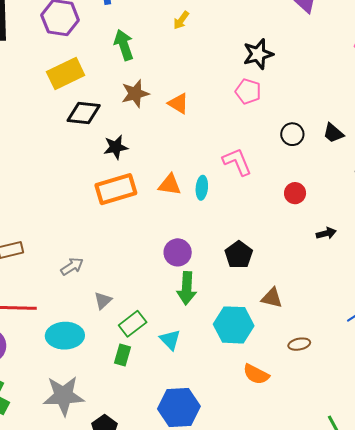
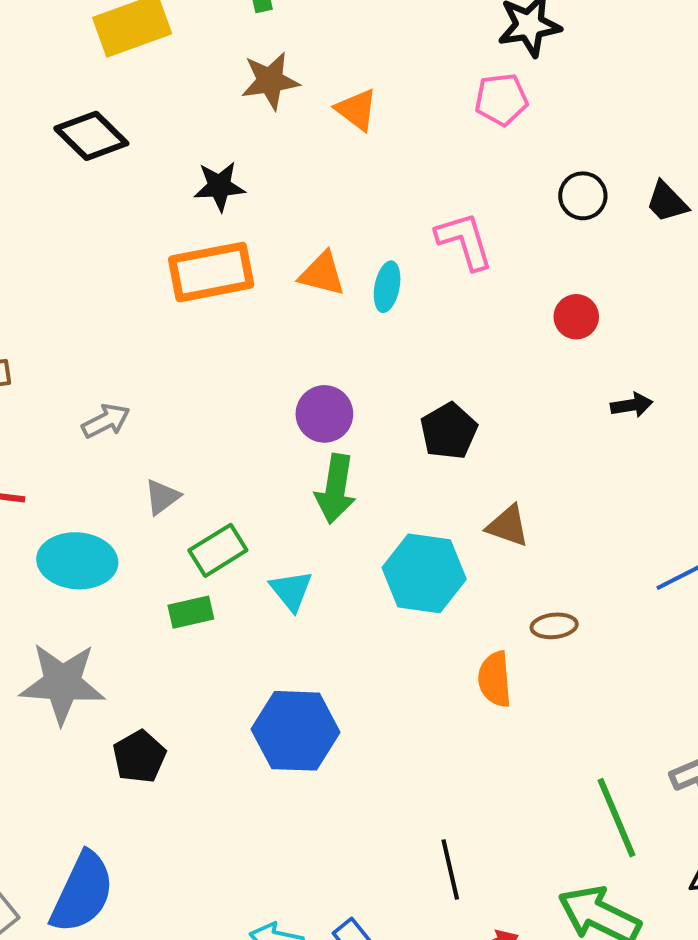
pink pentagon: (248, 91) -> (501, 99), turned -30
black diamond: (84, 113) -> (91, 136), moved, turned 32
green rectangle: (122, 355) -> (191, 612), turned 55
orange semicircle: (256, 374) -> (495, 679), moved, turned 52

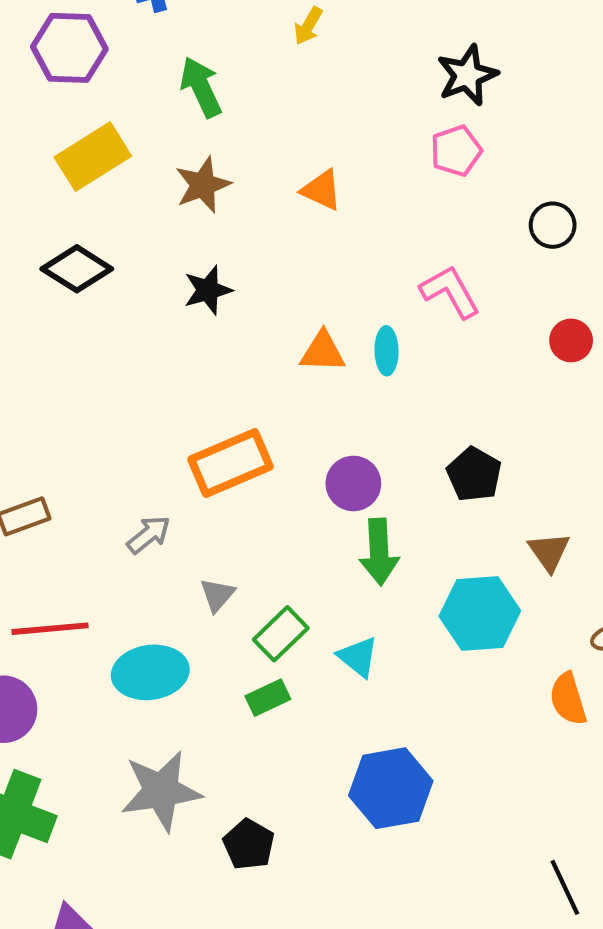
brown star: (270, 81) -> (203, 185), moved
orange rectangle: (211, 272) -> (230, 463), moved
brown triangle: (508, 526) -> (549, 552), turned 48

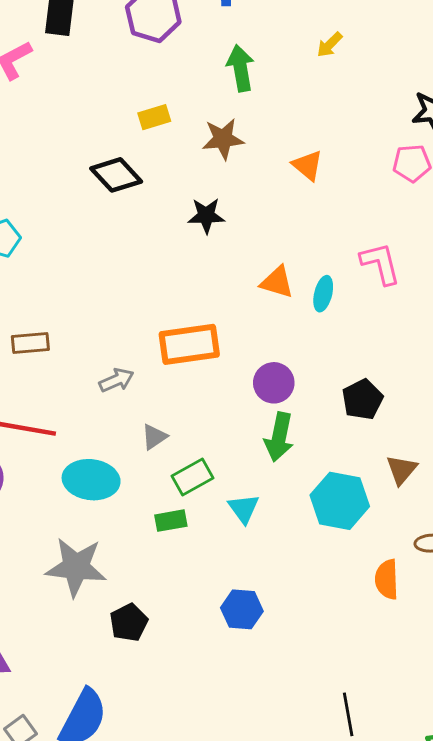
yellow rectangle: (93, 157) -> (154, 117), moved, size x0.6
blue hexagon: (391, 788) -> (242, 609), size x0.7

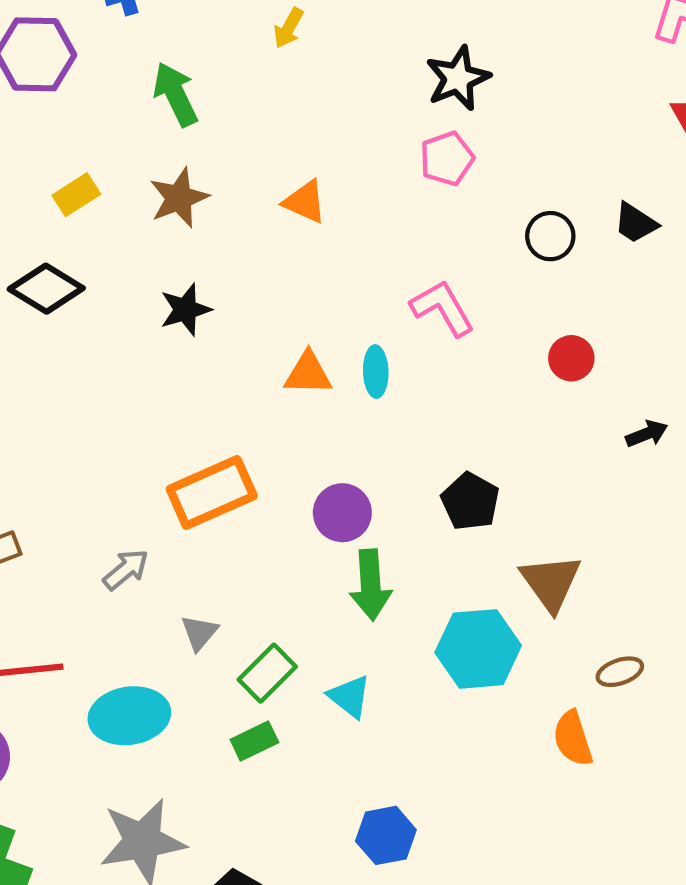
brown triangle: (402, 470) -> (551, 582), size x1.4

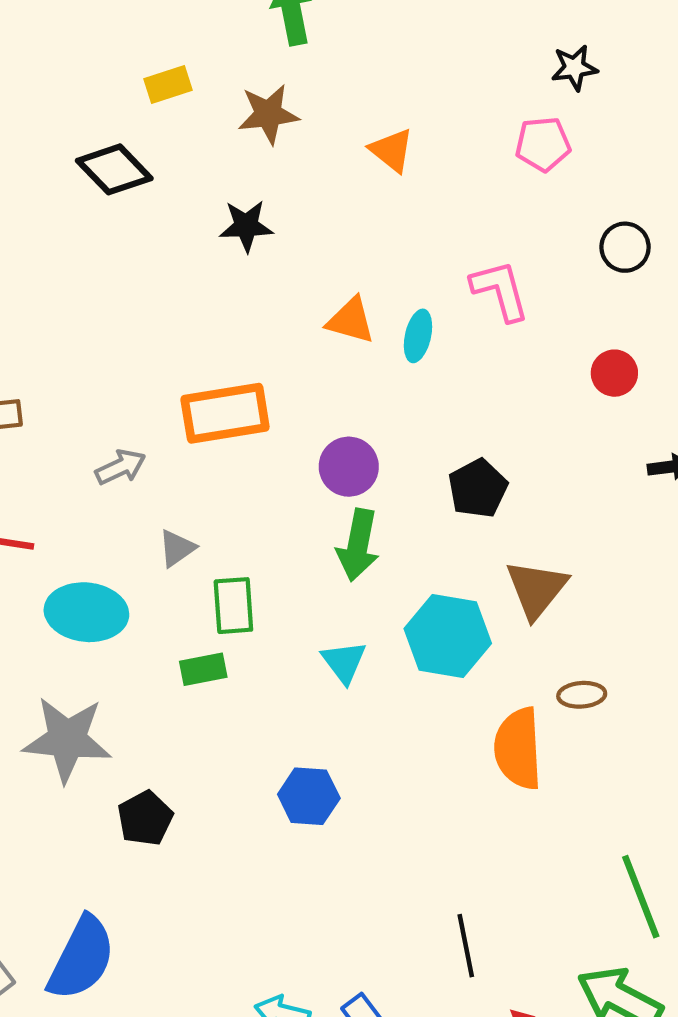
black star: (458, 78) -> (574, 68), size x0.7
green rectangle: (267, 673) -> (233, 606), turned -64
cyan triangle: (350, 697) -> (344, 662), moved
orange semicircle: (573, 738) -> (518, 749), size x1.4

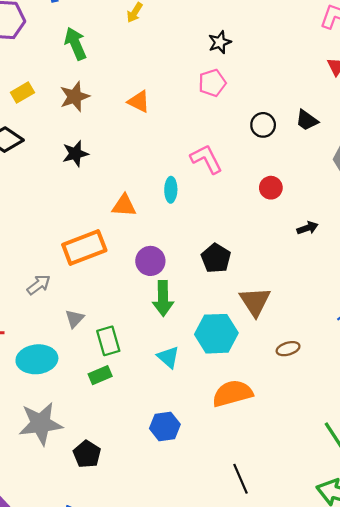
orange triangle: (351, 320) -> (124, 206), moved
orange semicircle: (518, 749) -> (232, 393), moved, turned 90
black line: (466, 946) -> (241, 479), moved

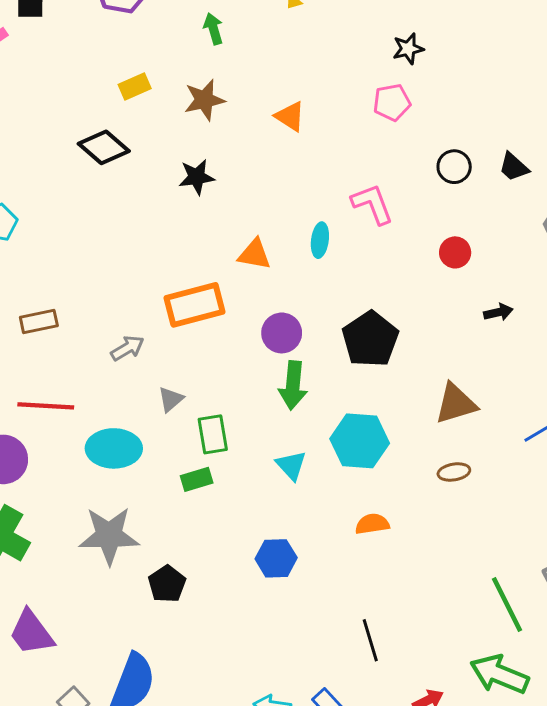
green arrow: (75, 44) -> (213, 29), size x0.7
black pentagon: (216, 258) -> (370, 339), size x1.4
brown triangle: (255, 301) -> (456, 404), moved, turned 40
orange semicircle: (232, 393) -> (372, 524), size x0.6

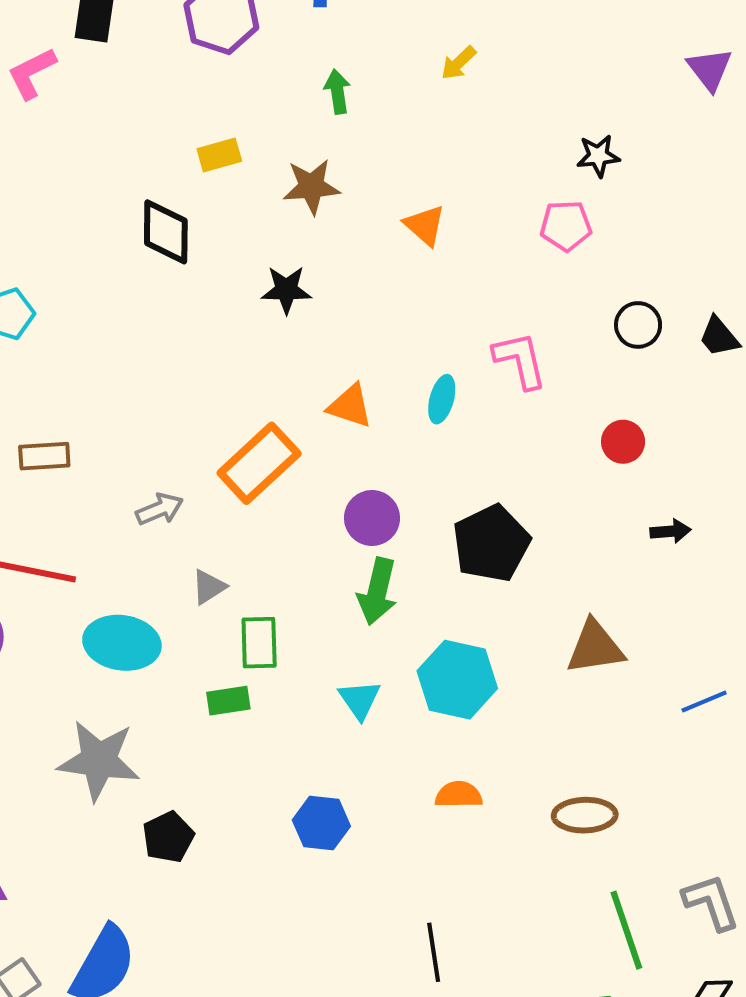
black diamond: (104, 147) -> (166, 232), turned 42
orange rectangle: (195, 305) -> (259, 463), turned -36
brown ellipse: (454, 472) -> (585, 815), moved, size x1.4

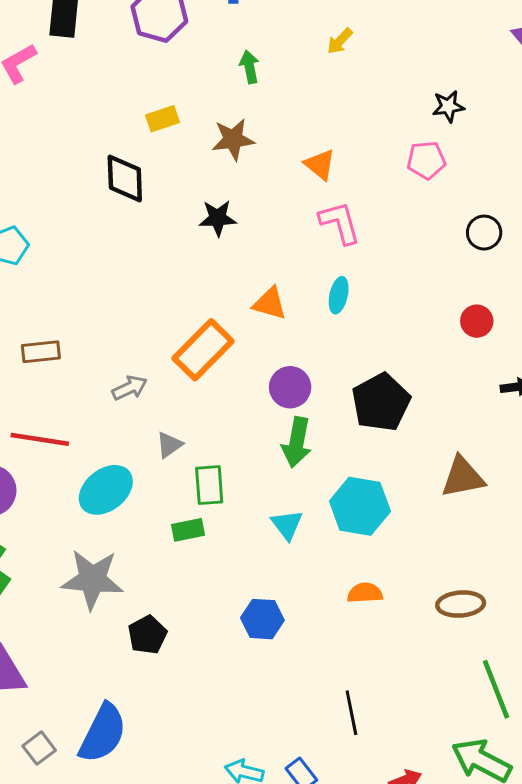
pink L-shape: (520, 360) -> (340, 223), moved
cyan ellipse: (122, 643) -> (106, 490), turned -44

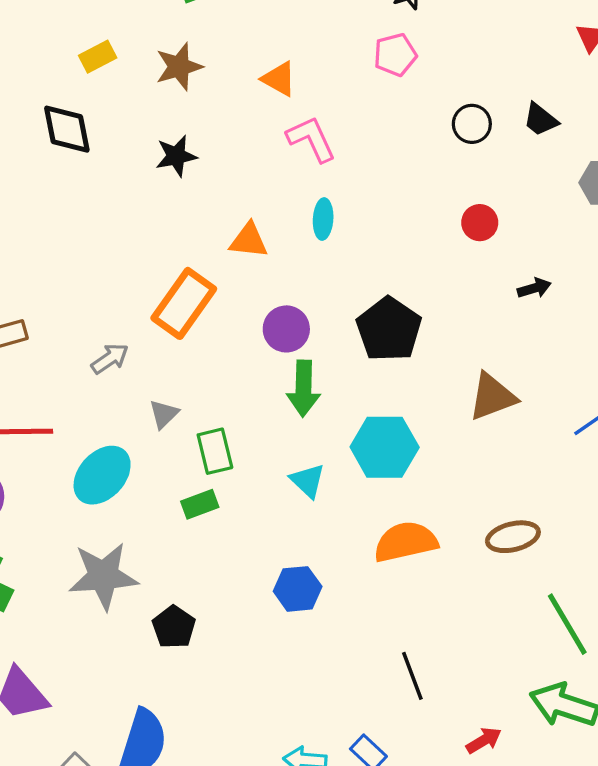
orange semicircle: (365, 593) -> (406, 542), size x1.6

